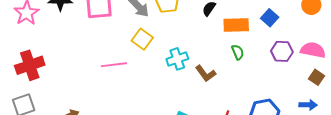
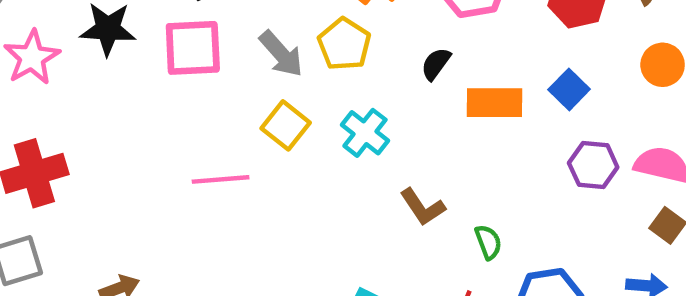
green semicircle: (238, 52) -> (488, 242), moved
cyan cross: (177, 59) -> (365, 133), moved, turned -35

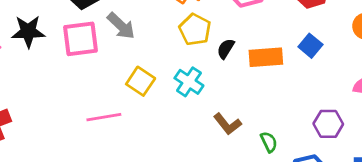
yellow pentagon: (344, 44) -> (195, 29), moved
gray arrow: (281, 54) -> (121, 26), moved
black semicircle: (436, 64) -> (226, 49), moved
purple hexagon: (593, 165) -> (328, 124), moved

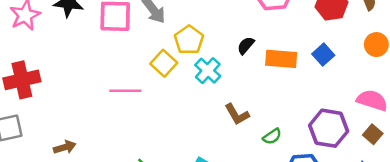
yellow pentagon: (195, 29) -> (189, 40), moved
purple hexagon: (328, 124) -> (329, 128), size x1.4
green semicircle: (269, 142) -> (272, 136), turned 72

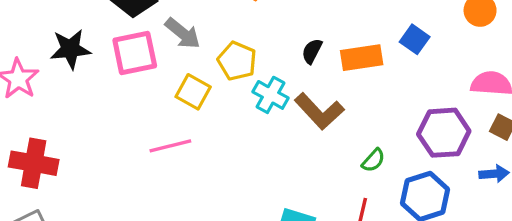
yellow square: (164, 63) -> (193, 92), moved
red cross: (22, 80) -> (34, 163), turned 36
brown L-shape: (237, 114) -> (319, 111), moved, size x1.4

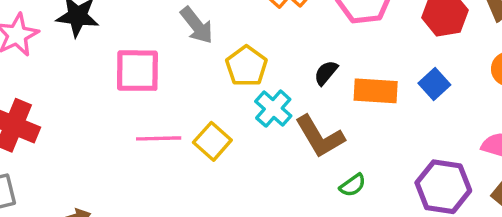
pink square: (135, 53) -> (137, 71), moved
yellow square: (193, 92) -> (212, 141), moved
green semicircle: (373, 160) -> (353, 185), moved

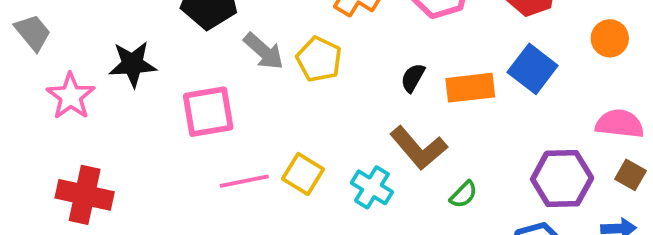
yellow pentagon: (247, 66) -> (319, 59), moved
blue square: (434, 84) -> (533, 69), size x1.4
cyan cross: (273, 109) -> (372, 187), moved

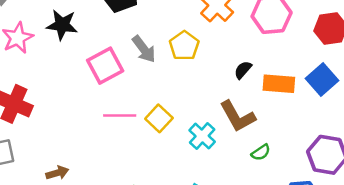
gray arrow: (264, 51) -> (144, 49), moved
pink square: (208, 112) -> (105, 66), turned -30

